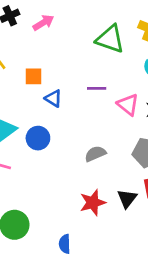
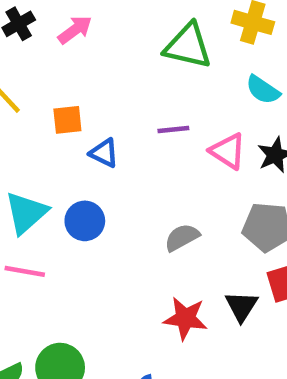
red star: (93, 203) -> (185, 318), turned 30

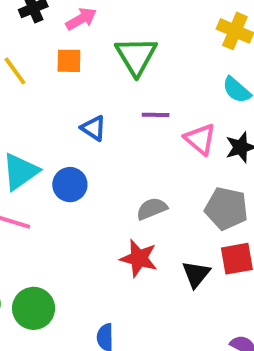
green triangle: (188, 46) -> (136, 56), moved, turned 39
orange square: (67, 120) -> (69, 61), moved
red star: (185, 318) -> (139, 258), moved

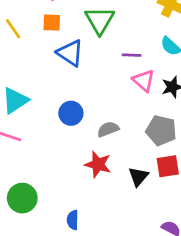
purple line: (156, 115) -> (132, 55), moved
blue triangle: (93, 128) -> (70, 53), moved, size x1.5
blue circle: (70, 185) -> (71, 113), moved

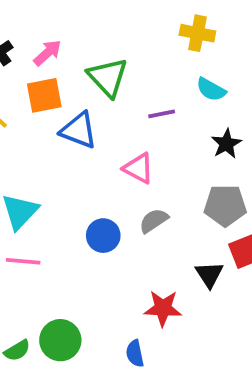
orange square: (52, 23) -> (44, 95), size x1.4
pink triangle: (144, 81) -> (139, 168), moved
blue circle: (71, 113) -> (103, 236), moved
red star: (98, 164) -> (163, 308), moved

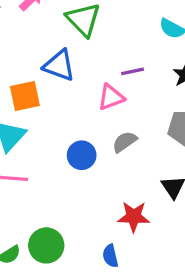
orange square: (44, 95) -> (25, 96), moved
purple line: (162, 114) -> (133, 71), moved
pink triangle: (139, 168) -> (111, 97), turned -48

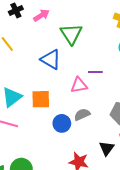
orange square: (25, 96) -> (41, 99), moved
blue circle: (82, 155) -> (62, 123), moved

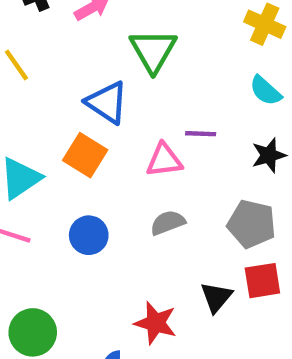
orange square: (41, 99) -> (85, 155), moved, turned 30
blue circle: (62, 123) -> (89, 235), moved

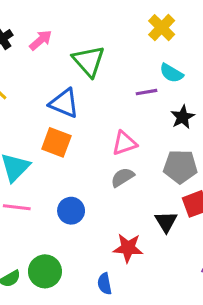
yellow cross: (265, 24) -> (162, 28), turned 32
purple line: (201, 134) -> (147, 92), moved
pink triangle: (164, 160) -> (124, 143), moved
blue circle: (89, 235) -> (71, 211), moved

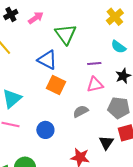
purple line: (147, 92) -> (94, 64), moved
orange square: (56, 142) -> (56, 85), moved
pink triangle: (124, 143) -> (95, 85), moved

